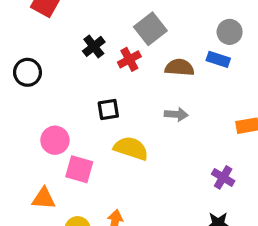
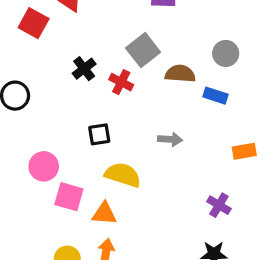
red cross: (129, 59) -> (121, 82), turned -35
blue rectangle: (218, 59) -> (216, 96), moved
brown semicircle: (179, 67) -> (180, 74), moved
orange triangle: (44, 198) -> (104, 214), moved

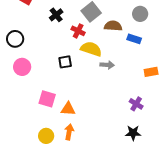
black cross: (84, 69) -> (56, 15), moved
pink circle: (44, 166) -> (22, 67), moved
yellow semicircle: (123, 175) -> (91, 49), moved

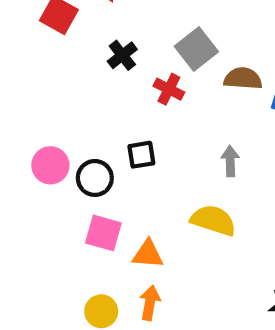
black circle: (15, 39) -> (95, 178), moved
yellow semicircle: (91, 49) -> (213, 220), moved
gray arrow: (107, 65) -> (230, 161), turned -96

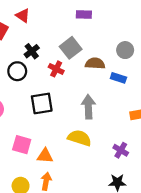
black square: (141, 155) -> (42, 103), size x1.5
gray arrow: (230, 161) -> (88, 107), size x1.5
black circle: (95, 178) -> (17, 71), moved

